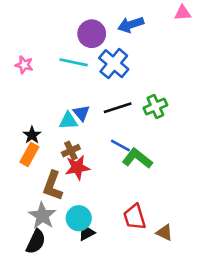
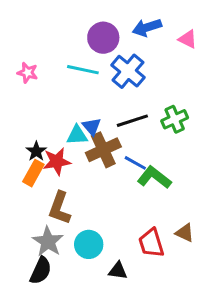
pink triangle: (183, 13) -> (188, 39), moved, turned 30
brown cross: (71, 151) -> (103, 150), moved, size x1.6
red star: (77, 168) -> (57, 161), moved
black triangle: (87, 233) -> (118, 271), moved, turned 36
brown triangle: (164, 233) -> (185, 233), moved

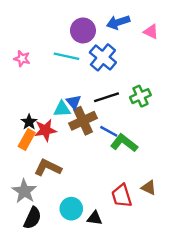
brown L-shape: (60, 208) -> (48, 168), turned 96
gray star: (48, 242) -> (24, 191), moved
cyan circle: (89, 244) -> (71, 209), moved

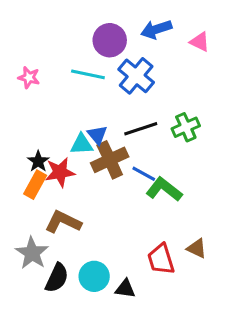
black semicircle: (33, 218) -> (57, 278), moved

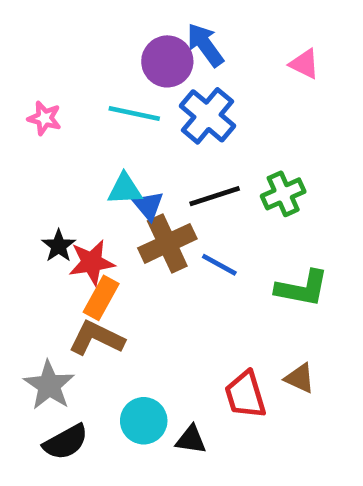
blue arrow: (156, 29) -> (205, 45), moved, turned 72
cyan triangle: (82, 144) -> (125, 189), moved
orange rectangle: (35, 185) -> (101, 298), moved
green L-shape: (164, 189) -> (302, 288), moved, turned 153
black semicircle: (57, 278) -> (66, 442), moved, turned 36

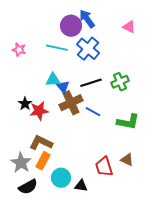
orange rectangle: (101, 298) -> (43, 161), moved

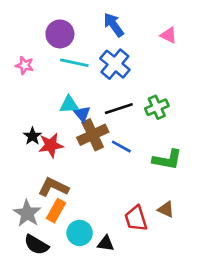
purple circle: (71, 26) -> (60, 34), moved
black semicircle: (28, 187) -> (36, 245), turned 60

